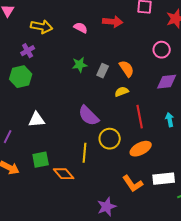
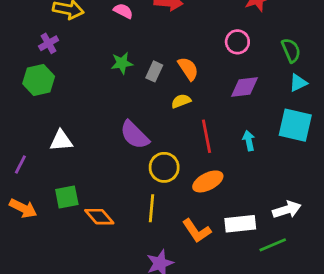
yellow line: (85, 153) -> (151, 208), moved

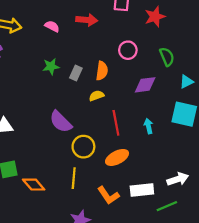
pink circle: (237, 42) -> (128, 50), moved
green semicircle: (291, 50) -> (167, 57), moved
orange semicircle: (188, 69) -> (102, 71), turned 42

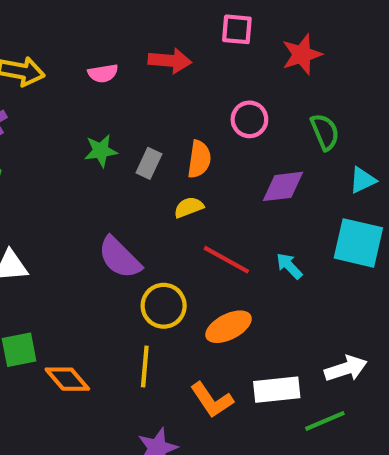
pink semicircle: (52, 26) -> (103, 73), turned 144
red line: (116, 123) -> (226, 260), turned -50
cyan arrow: (148, 126) -> (289, 266), turned -32

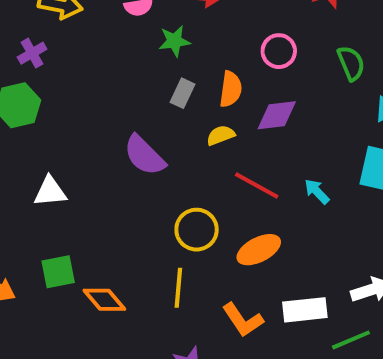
green star: (101, 151) -> (174, 41), moved
purple diamond: (283, 186) -> (277, 115), moved
purple semicircle: (120, 258) -> (144, 155), moved

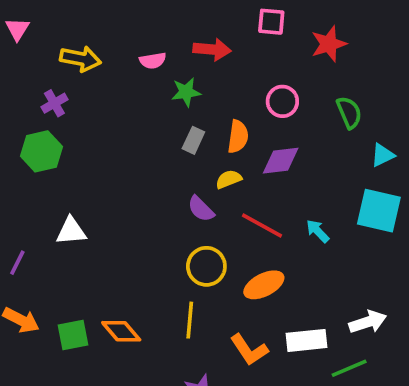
purple semicircle: (144, 155) -> (201, 209), moved, size x0.7
green square: (58, 272) -> (73, 335), moved

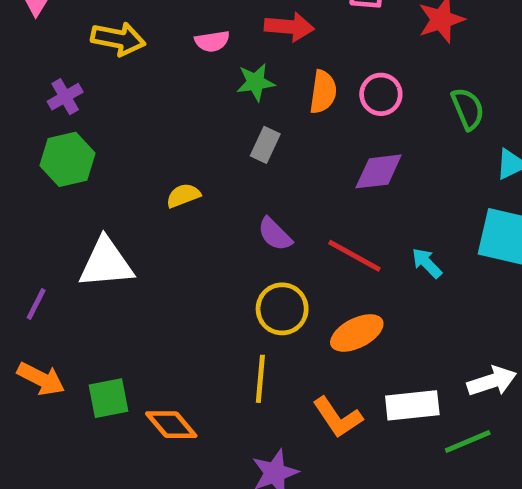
purple cross: (54, 103) -> (65, 97), moved
orange semicircle: (238, 137) -> (323, 92), moved
yellow semicircle: (229, 179) -> (183, 196), moved
white triangle: (71, 231) -> (106, 263), size x1.4
orange diamond: (121, 331) -> (171, 425), moved

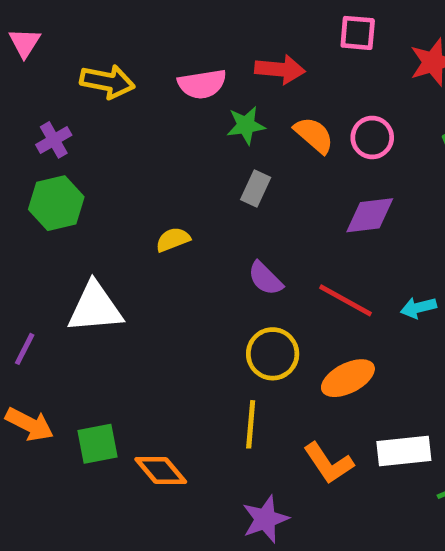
pink semicircle: (212, 41) -> (202, 84), size x1.4
orange semicircle: (323, 92) -> (314, 135), turned -57
cyan arrow: (427, 263) -> (418, 308), turned -60

